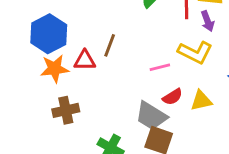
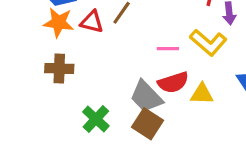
red semicircle: (173, 97) -> (173, 83), size x1.4

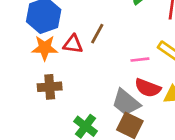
red semicircle: (173, 83) -> (148, 88), turned 45

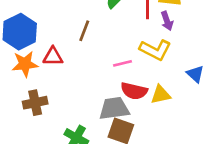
brown line: (97, 34) -> (84, 31), moved
gray trapezoid: (126, 102) -> (114, 108), turned 140

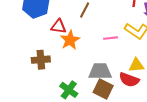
orange star: (25, 64) -> (70, 40), moved, turned -30
red semicircle: (134, 91) -> (129, 80), moved

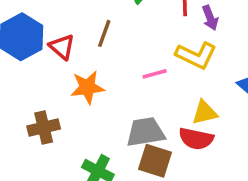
red triangle: (59, 26) -> (62, 47), moved, turned 42
orange star: (70, 40) -> (87, 87), turned 30

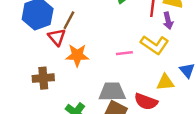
brown line: (104, 33) -> (69, 20), moved
red triangle: (62, 47) -> (57, 37), moved
yellow triangle: (205, 113) -> (165, 82), moved

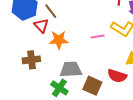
brown line: (69, 20) -> (51, 11), turned -63
gray trapezoid: (112, 92) -> (71, 69), moved

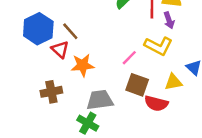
pink line: (98, 37) -> (129, 58), turned -32
brown square: (92, 86) -> (137, 85), moved

